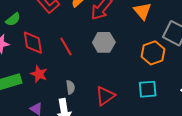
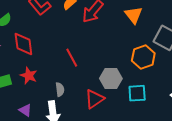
gray hexagon: (104, 42) -> (111, 79), moved
red line: (66, 46) -> (72, 58), moved

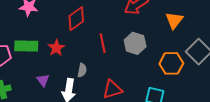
red diamond: (23, 44) -> (76, 19), moved, turned 45
gray hexagon: (111, 79) -> (135, 43), moved

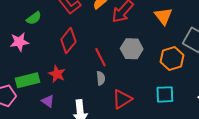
gray semicircle: (82, 70) -> (101, 78), moved
purple triangle: (43, 80) -> (48, 101), moved

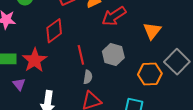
red star: (57, 74) -> (35, 60), size x1.4
gray semicircle: (101, 78) -> (88, 77), moved

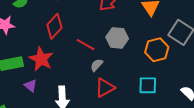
red line: (81, 55) -> (85, 45), turned -36
gray semicircle: (88, 77) -> (97, 65), turned -136

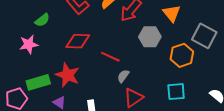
red diamond: (54, 26) -> (78, 41), turned 55
gray hexagon: (117, 38) -> (150, 37), moved

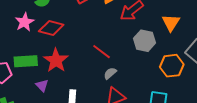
red diamond: (78, 41) -> (51, 28), moved
pink star: (29, 44) -> (25, 22), turned -30

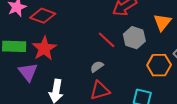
red line: (102, 52) -> (107, 40), moved
purple triangle: (42, 85) -> (28, 72), size x1.5

